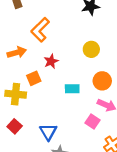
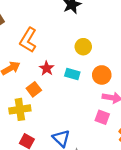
cyan rectangle: (72, 89) -> (72, 74), moved, turned 32

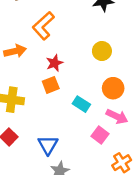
cyan rectangle: (72, 74) -> (81, 104), moved
orange square: (34, 89) -> (51, 85), moved

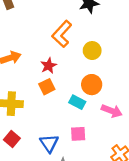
orange L-shape: (43, 26) -> (62, 34), moved
orange circle: (113, 88) -> (92, 85), moved
pink square: (100, 135) -> (78, 134), moved, turned -35

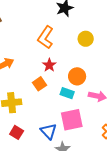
yellow circle: (92, 51) -> (86, 39), moved
red star: (49, 66) -> (49, 65), moved
pink square: (78, 134) -> (72, 120), size x1.6

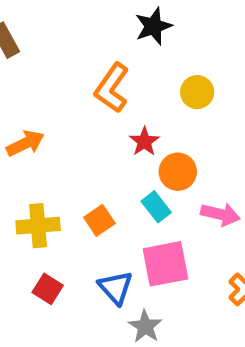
red star: (49, 65) -> (144, 142), moved
orange square: (39, 84) -> (99, 220), moved
cyan rectangle: (67, 93) -> (156, 207), turned 32

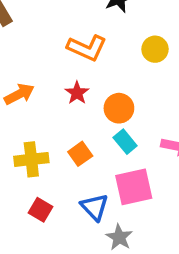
orange L-shape: (112, 88) -> (87, 48), turned -99
red star: (144, 142) -> (77, 93), moved
orange circle: (178, 172) -> (119, 108), moved

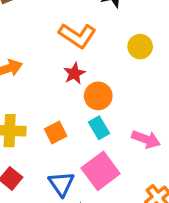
red star: (77, 93) -> (74, 73), moved
pink square: (134, 187) -> (101, 171), turned -33

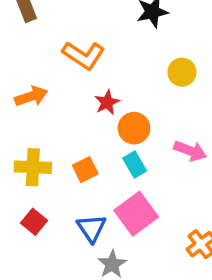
orange L-shape: (77, 35) -> (84, 55), moved
pink arrow: (146, 139) -> (190, 151), moved

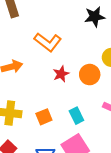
orange circle: (134, 128) -> (90, 75), moved

